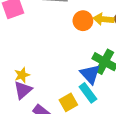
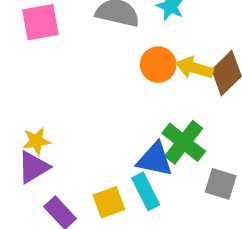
blue triangle: (90, 74) -> (155, 159), turned -45

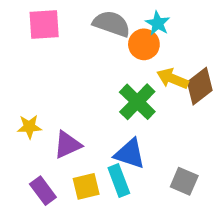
orange circle: (158, 65) -> (144, 44), moved
green cross: (184, 142) -> (137, 102), moved
purple triangle: (33, 167) -> (67, 145), moved

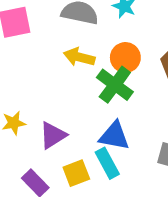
orange circle: (144, 44) -> (125, 58), moved
yellow arrow: (173, 79) -> (79, 57), moved

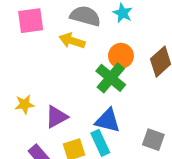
yellow arrow: (79, 57) -> (72, 41), moved

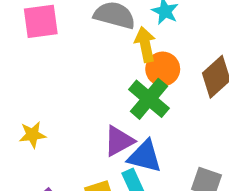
yellow arrow: (72, 41) -> (145, 44), moved, turned 60
purple triangle: (56, 117) -> (119, 141), moved

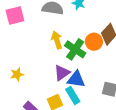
yellow arrow: (145, 44) -> (57, 40), moved
orange circle: (163, 69) -> (94, 42), moved

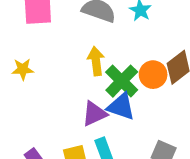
yellow star: (17, 74) -> (23, 69), moved
blue triangle: (76, 79) -> (121, 107), moved

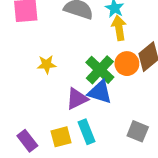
yellow arrow: (96, 61) -> (119, 28), moved
yellow star: (23, 69) -> (47, 64), moved

